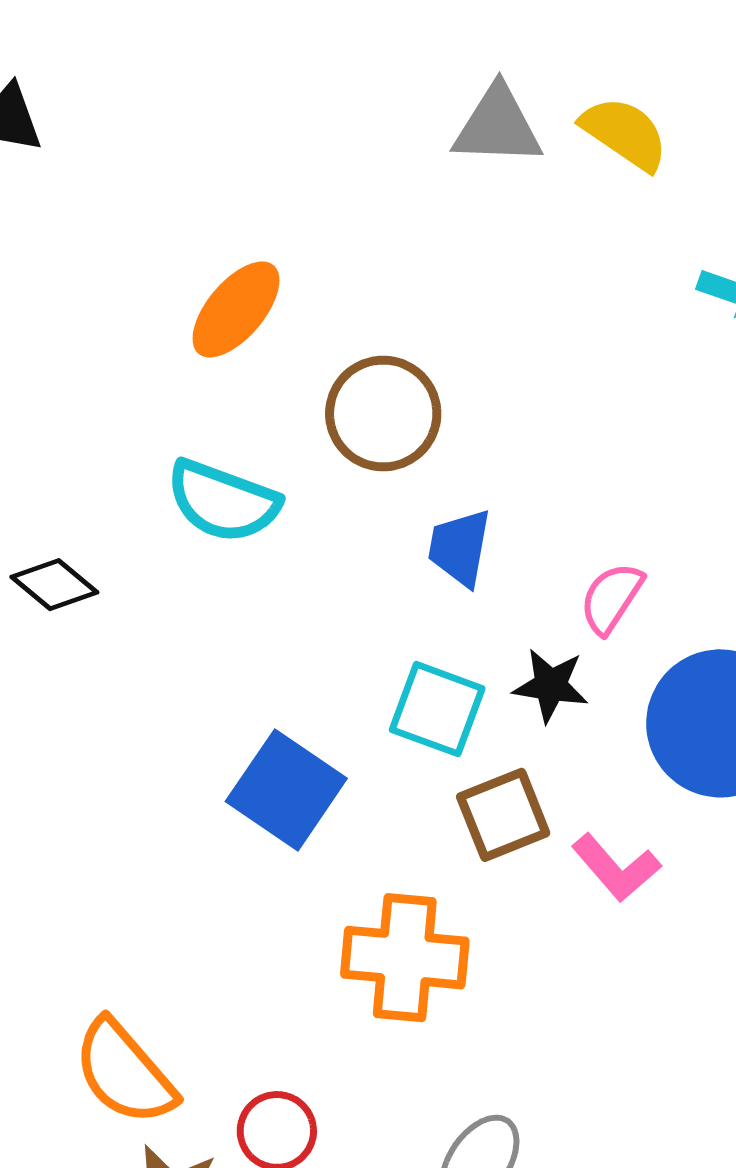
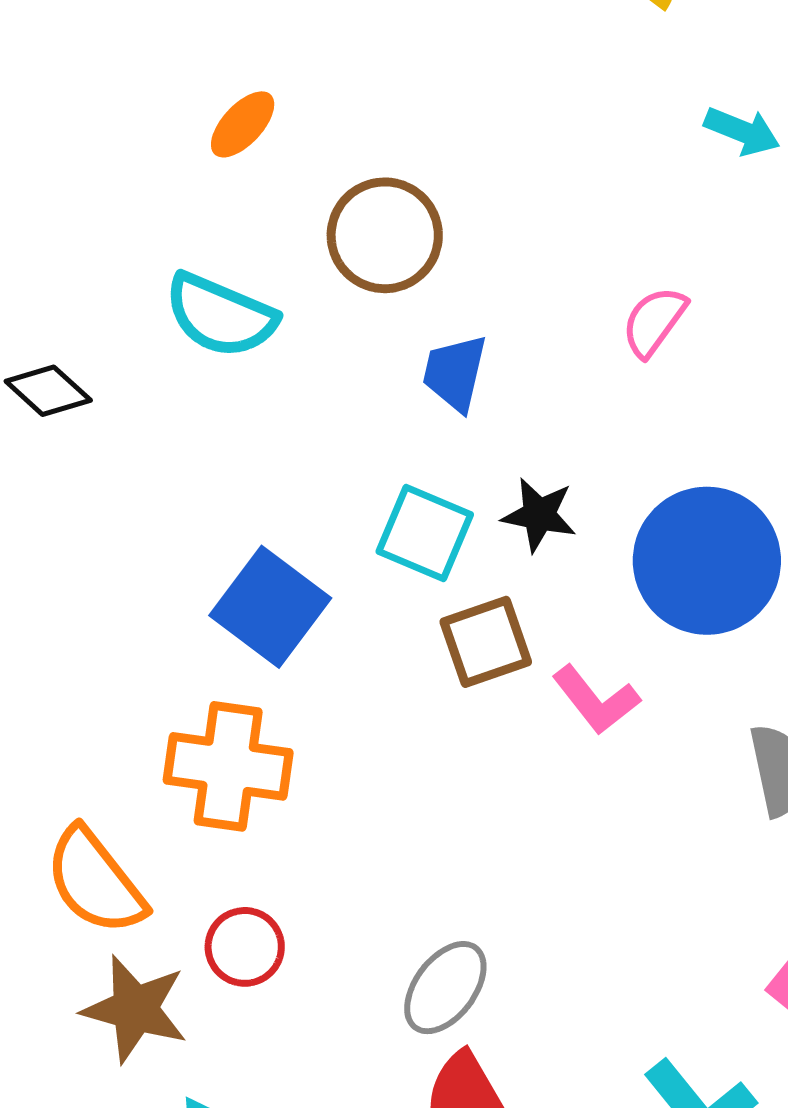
orange ellipse: (236, 309) -> (243, 124), size x0.7
pink semicircle: (611, 598) -> (654, 321), moved
orange cross: (405, 958) -> (228, 766), moved

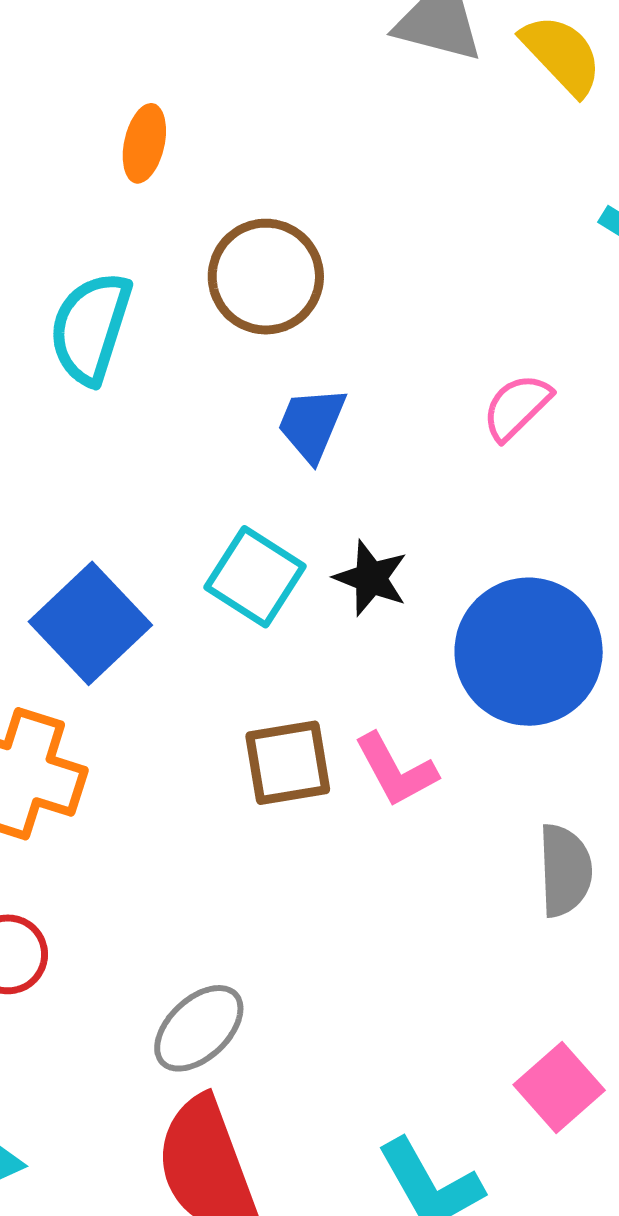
orange ellipse: (243, 124) -> (144, 143), turned -40
cyan semicircle: (221, 315) -> (90, 328), turned 75
brown square: (486, 642) -> (288, 763), moved

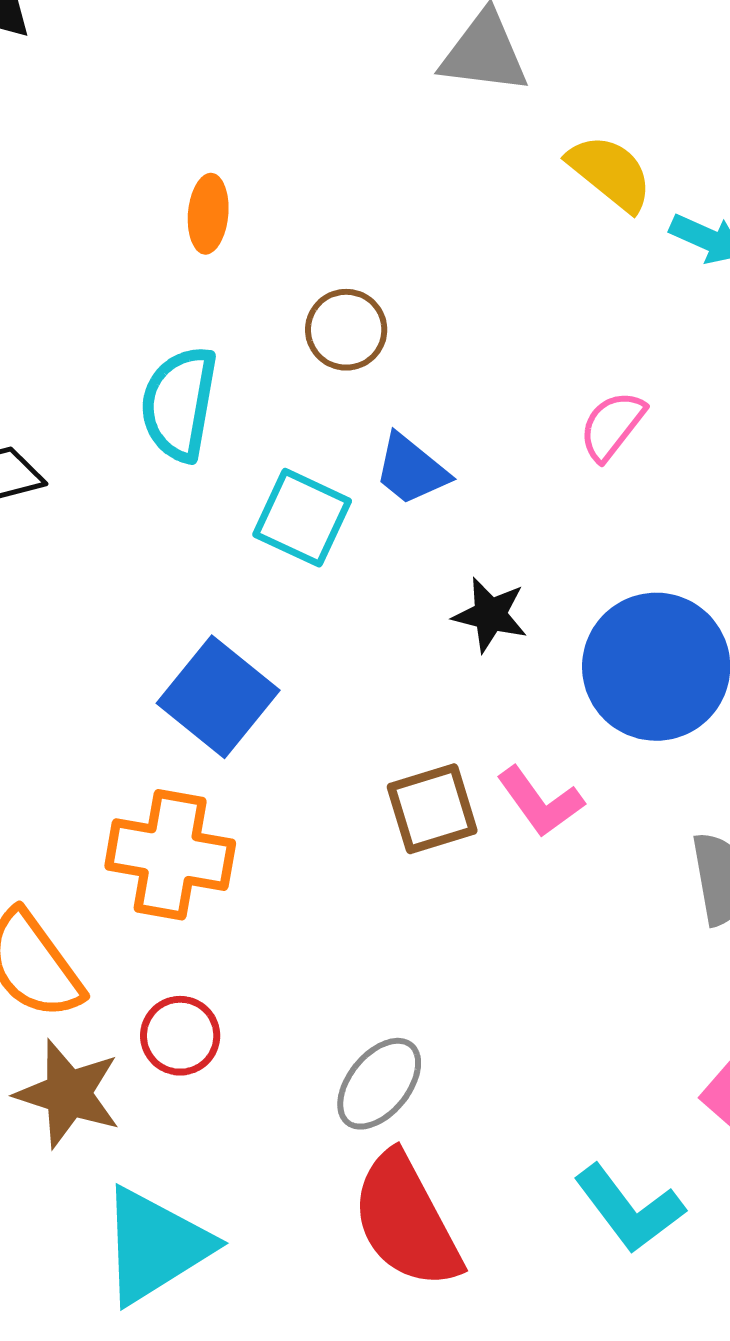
yellow semicircle: (562, 55) -> (610, 173), moved
brown circle: (266, 277) -> (346, 330), size x0.7
blue trapezoid: (312, 424) -> (411, 470), turned -66
cyan square: (255, 577) -> (302, 518), moved

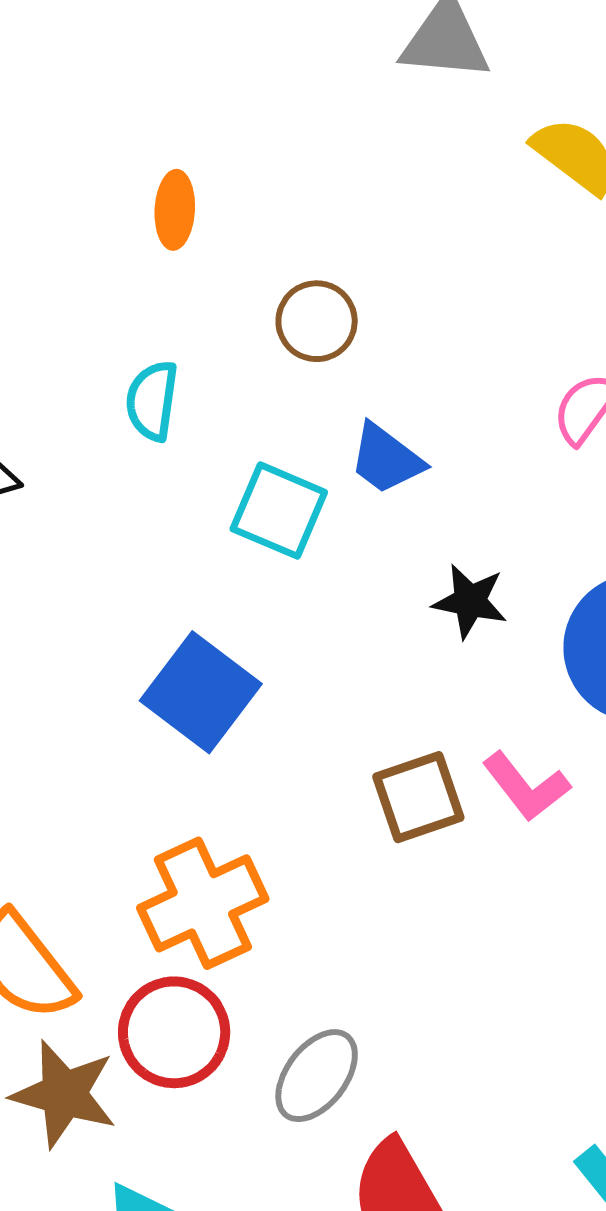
cyan semicircle: (179, 404) -> (152, 401), size x0.7
orange cross: (170, 855) -> (203, 903), moved, turned -33
red circle: (180, 1036) -> (174, 1032), size x1.4
gray ellipse: (379, 1084) -> (317, 1076), moved

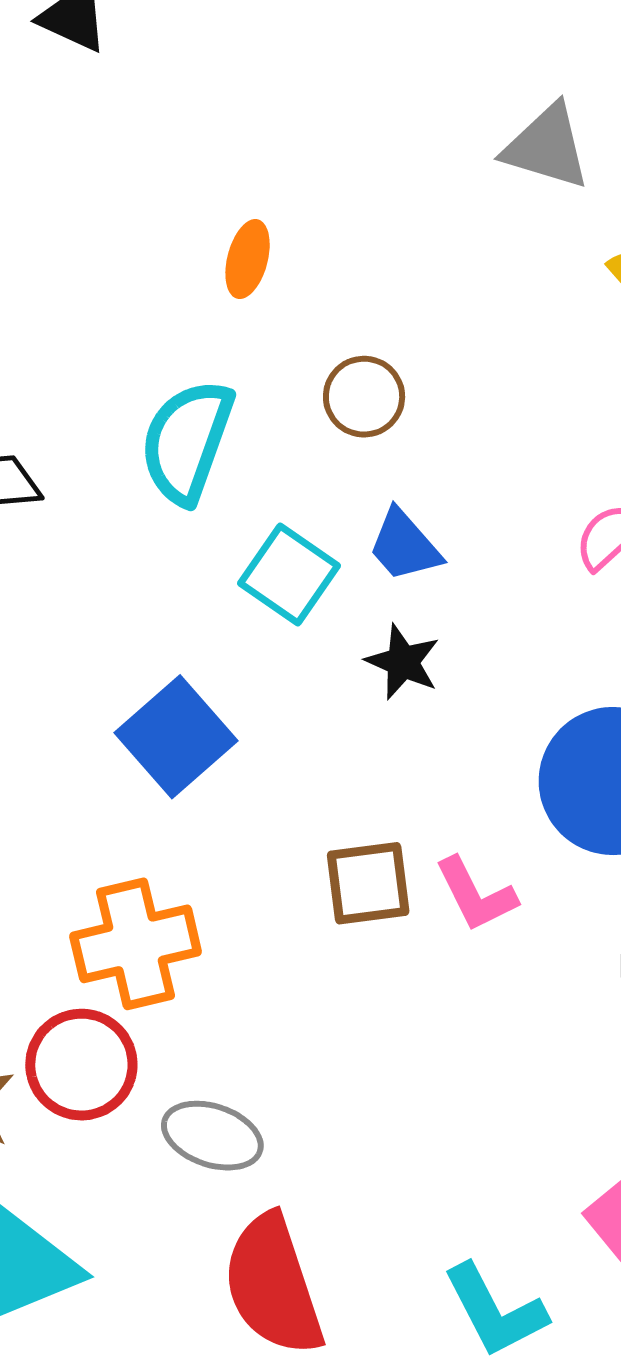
cyan semicircle: (152, 401) -> (187, 441), size x1.6
black star: (470, 601) -> (403, 662), moved
gray ellipse: (317, 1076) -> (212, 1136), turned 60

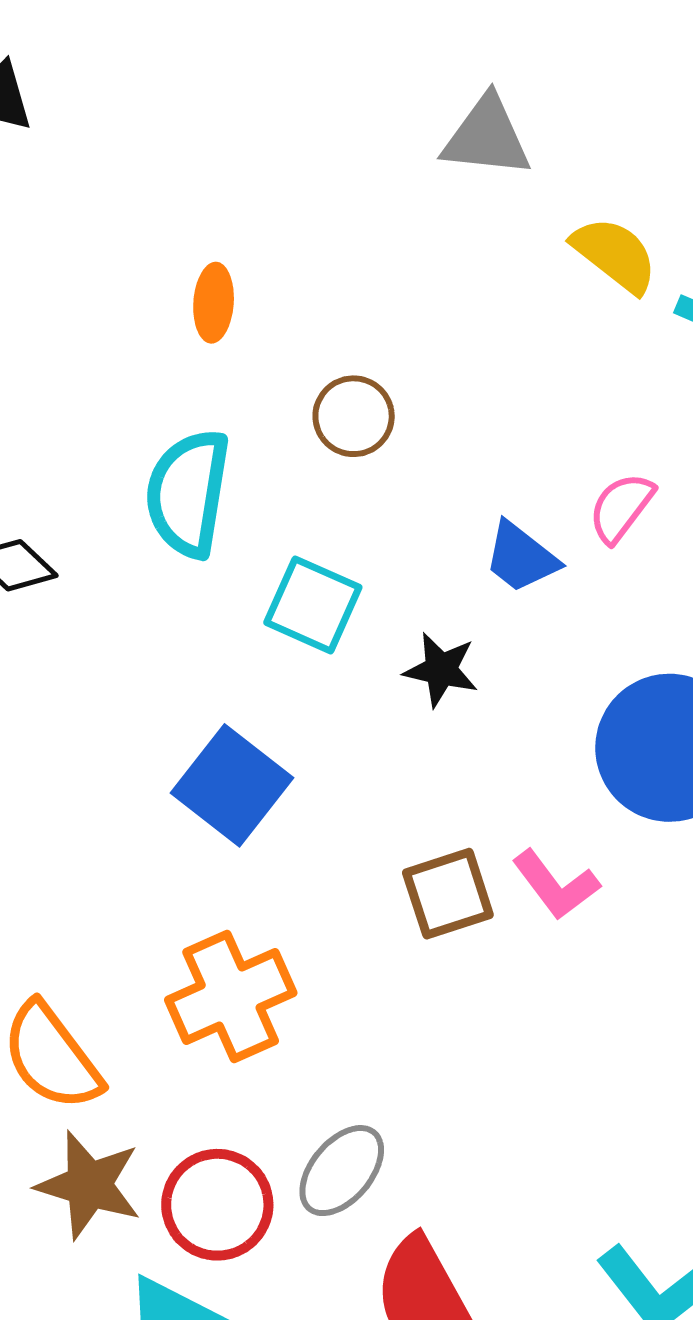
blue trapezoid: (404, 546) -> (521, 557), moved
red circle: (81, 1065) -> (217, 1205), moved
gray ellipse: (212, 1136) -> (342, 1171), turned -58

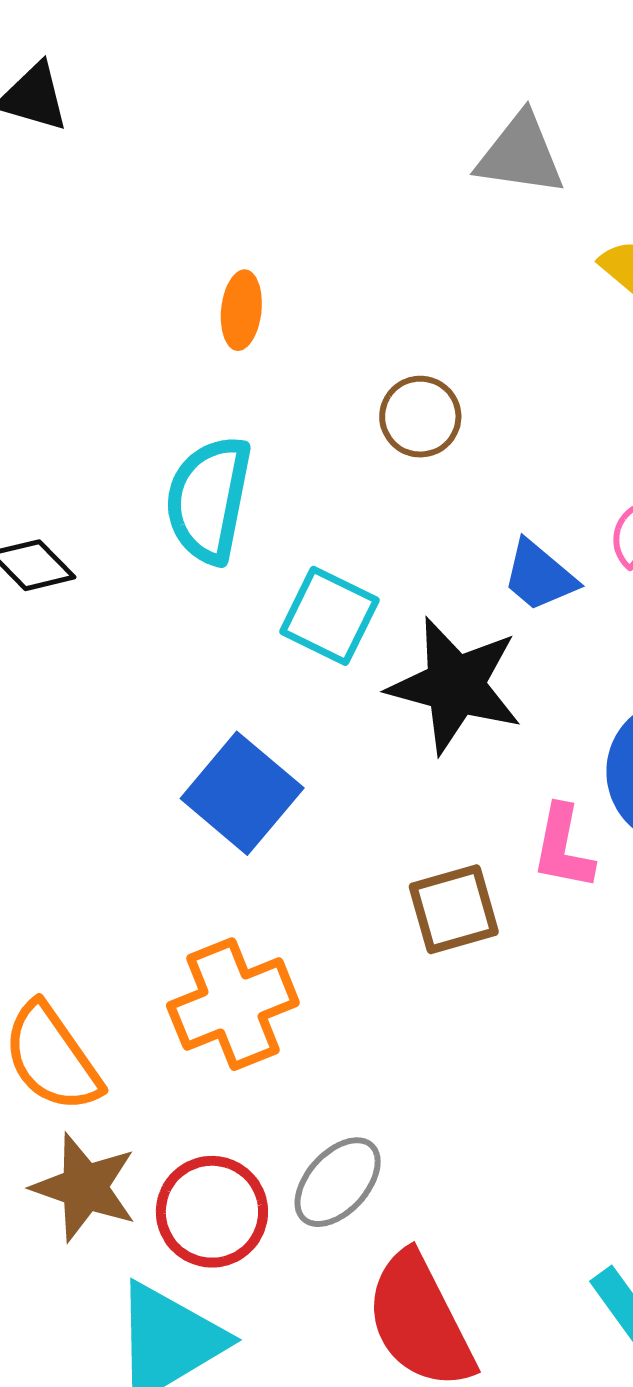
brown circle: (354, 416) -> (420, 417), moved
black star: (441, 670) -> (455, 685), size x1.8
pink L-shape: (556, 885) -> (563, 847), moved, turned 46

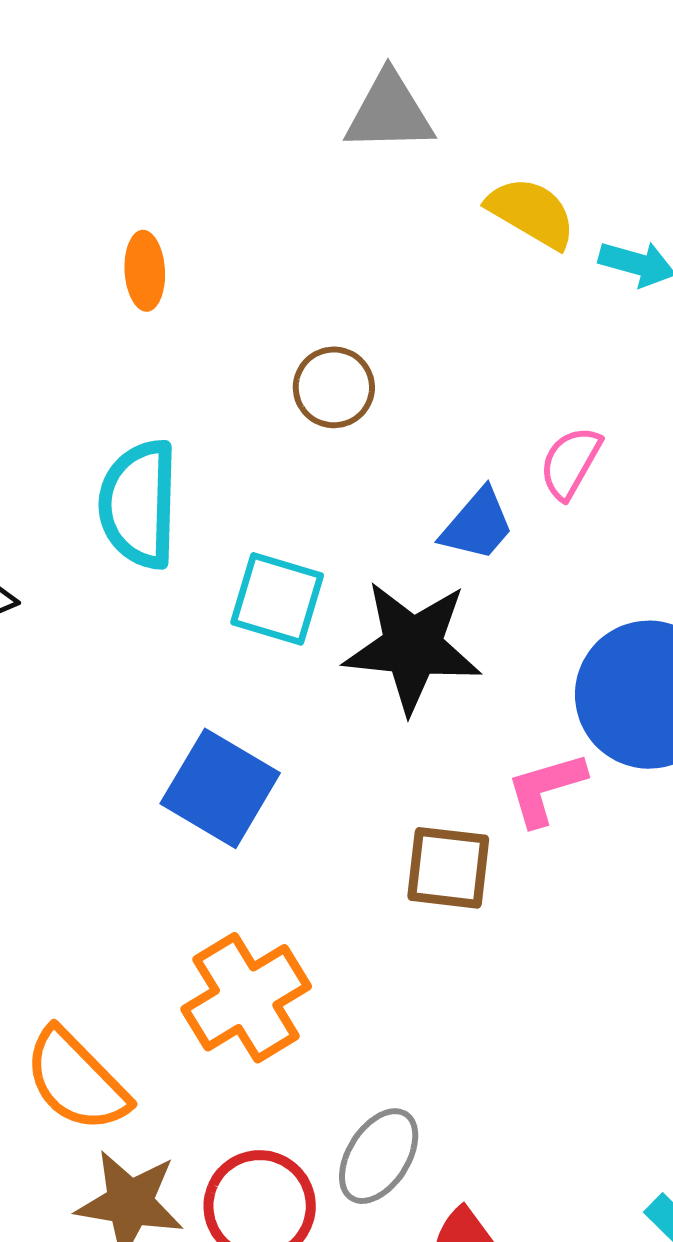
orange ellipse: (241, 310) -> (145, 271), moved
blue trapezoid: (539, 576) -> (477, 525), turned -80
pink L-shape: (563, 847) -> (546, 789), turned 72
brown square: (454, 909) -> (448, 868), turned 32

